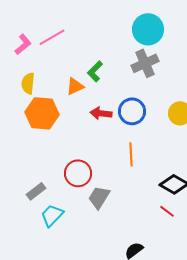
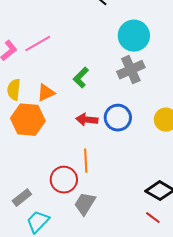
orange triangle: (75, 86) -> (46, 93), moved
orange line: (131, 154) -> (86, 161), moved

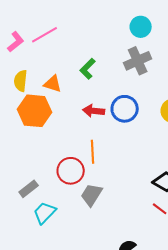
cyan circle: (134, 36) -> (141, 27), size x0.7
orange triangle: (46, 93) -> (53, 84), turned 42

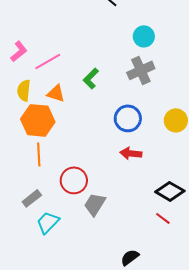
pink line: (45, 35) -> (48, 61), moved
red arrow: (94, 111) -> (131, 153), moved
orange line: (93, 152) -> (39, 154), moved

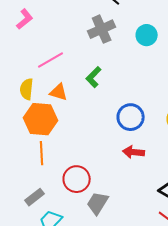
pink L-shape: (19, 51) -> (25, 19), moved
gray cross: (141, 70) -> (102, 29), moved

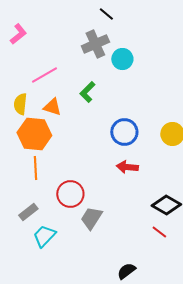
cyan circle: (147, 35) -> (122, 59), moved

